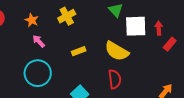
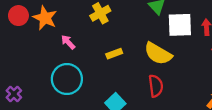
orange star: (32, 20) -> (45, 18), moved, size x1.5

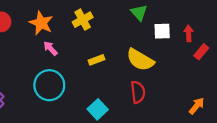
orange star: (45, 18) -> (41, 23), moved
white square: (180, 25) -> (162, 31), size x0.7

